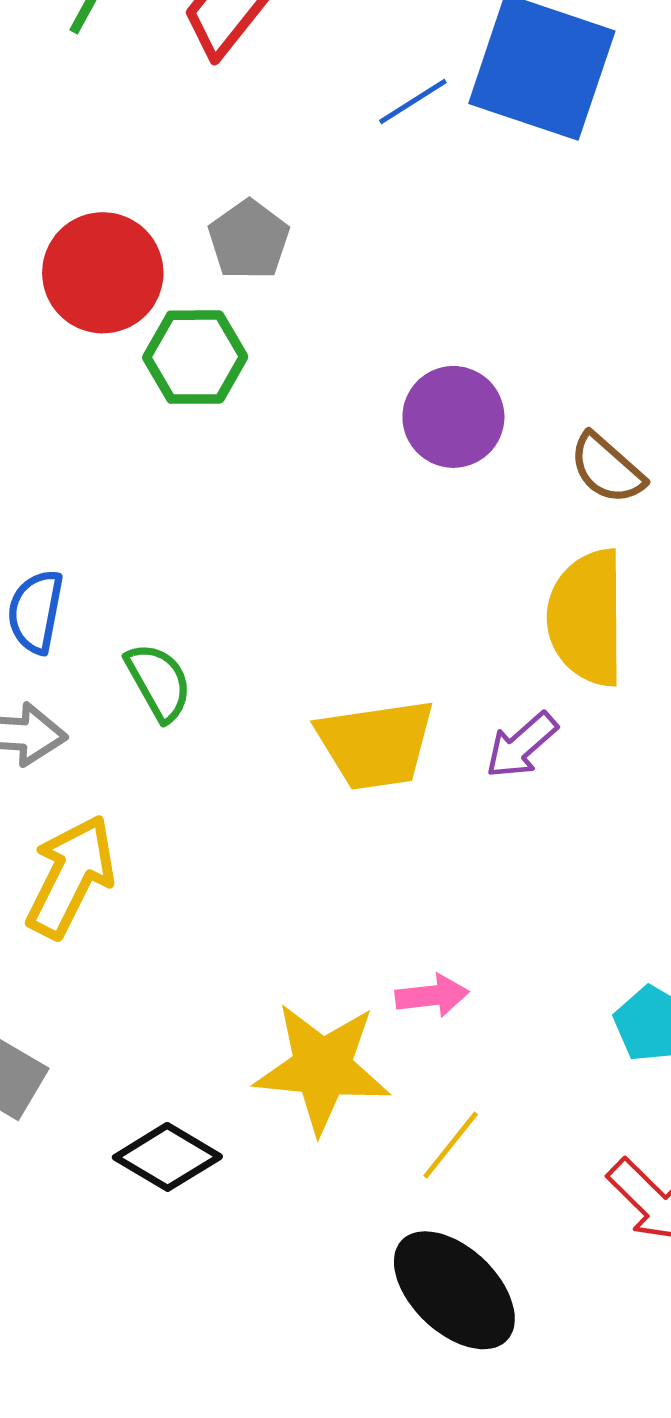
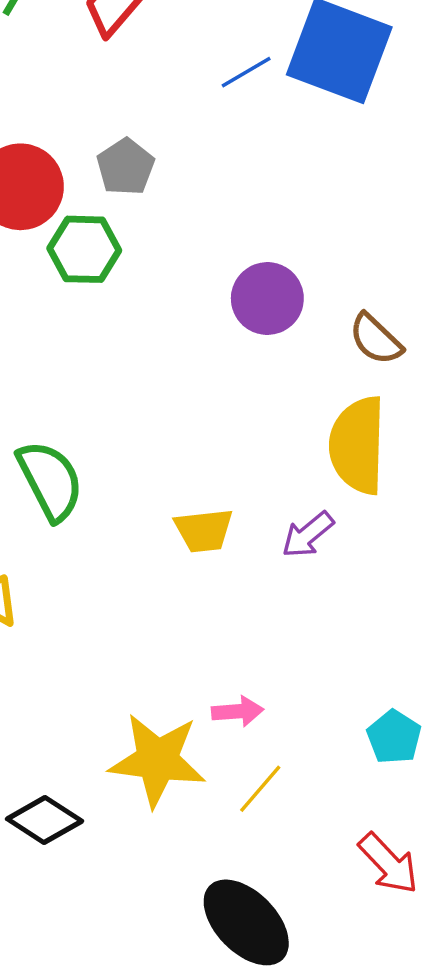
green semicircle: (159, 682) -> (50, 480), size x1.4
yellow trapezoid: (376, 744) -> (204, 530), size x0.7
yellow line: (451, 1145) -> (260, 789), moved

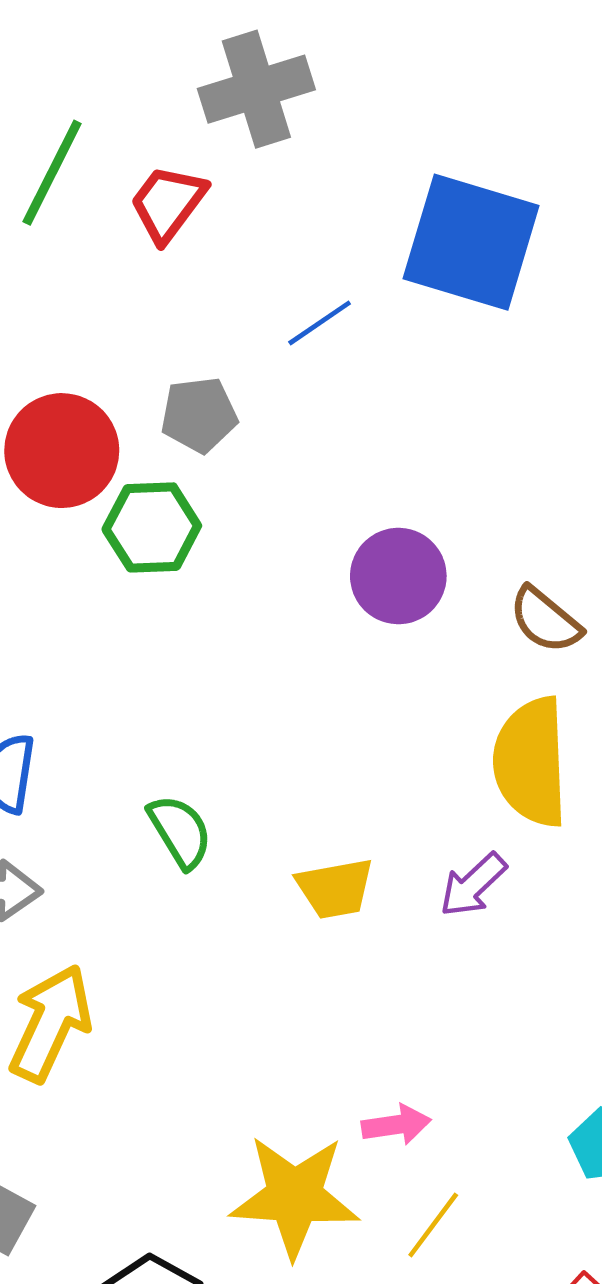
blue line: (246, 72) -> (320, 323), moved
gray pentagon: (126, 167) -> (199, 415), turned 30
green semicircle: (50, 480) -> (180, 831), moved, size x0.7

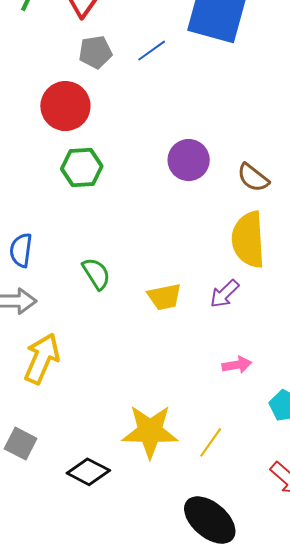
gray pentagon: (199, 415) -> (95, 52), moved
red circle: (62, 451) -> (65, 106), moved
green hexagon: (152, 527) -> (82, 168), moved
pink arrow: (396, 1125) -> (237, 365), moved

